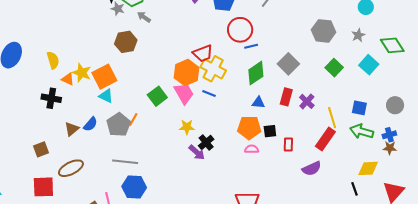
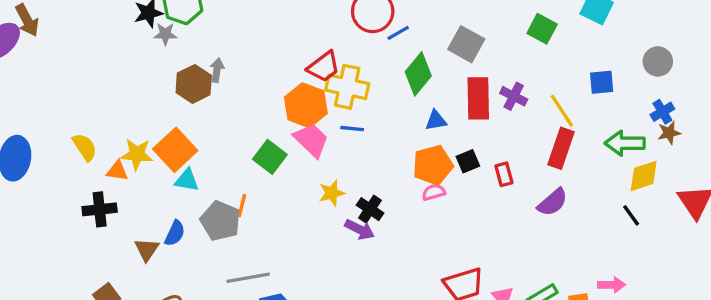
gray arrow: (144, 17) -> (217, 70), moved, turned 80
red rectangle: (286, 97) -> (478, 98), size x1.4
green arrow: (362, 131) -> (625, 143), moved
pink semicircle: (252, 149) -> (434, 192), moved

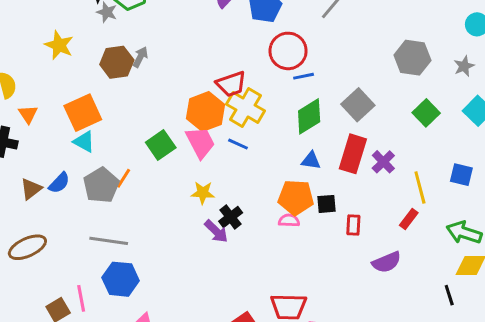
red rectangle: (561, 148) -> (409, 219), size x0.6
yellow star: (137, 154) -> (59, 45), moved
orange triangle: (117, 171) -> (28, 114), turned 30

